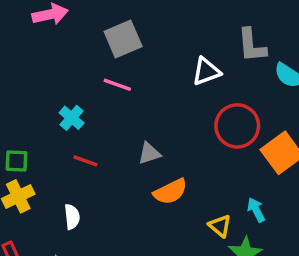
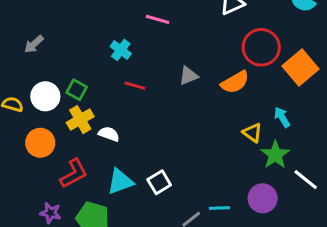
green square: (16, 161) -> (77, 90), turned 30
orange semicircle: (170, 192) -> (235, 82), moved
white semicircle: (72, 217) -> (109, 134), moved, turned -60

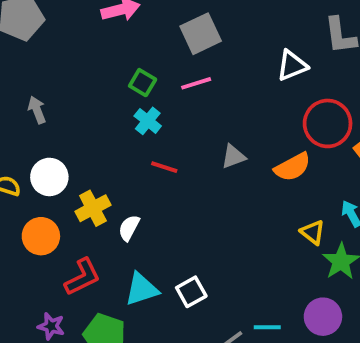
pink line: (158, 19) -> (196, 83), turned -35
gray arrow: (34, 44) -> (37, 110), turned 108
green square: (77, 90) -> (143, 83), moved
white semicircle: (109, 134) -> (129, 228), turned -84

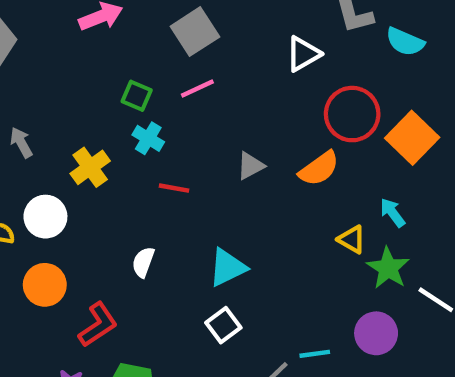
yellow cross: (93, 208) -> (90, 167), moved
cyan triangle: (142, 289) -> (227, 267), moved

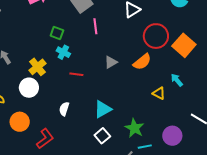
pink line: (197, 89) -> (95, 26), moved, turned -70
white circle: (45, 217) -> (29, 88), moved
green star: (388, 268) -> (134, 128), moved

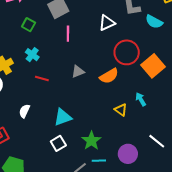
green square: (57, 33) -> (29, 25), moved

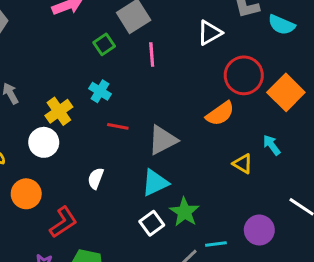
green square: (29, 25) -> (104, 44), moved, turned 32
gray triangle: (78, 72) -> (163, 140), moved, size x1.5
green star: (91, 141) -> (185, 212), moved

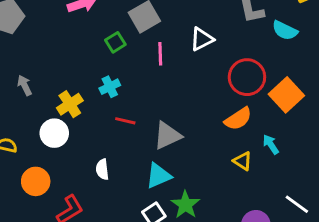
white triangle: (210, 33) -> (202, 39), moved
cyan cross: (100, 91) -> (110, 87), turned 30
orange semicircle: (220, 114) -> (238, 119), moved
white semicircle: (96, 178) -> (102, 169), turned -30

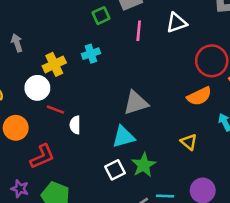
red line: (125, 121) -> (55, 110), moved
yellow triangle: (243, 161) -> (189, 142), moved

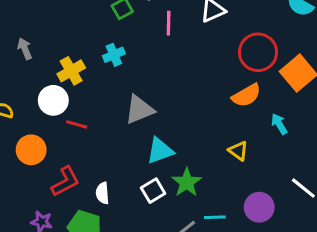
gray triangle: (136, 103) -> (139, 110), moved
white semicircle: (75, 125) -> (102, 193), moved

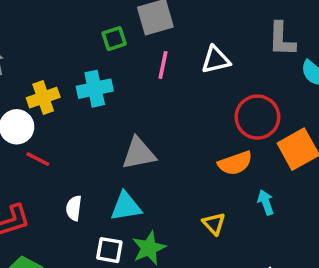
cyan cross: (114, 55) -> (95, 89), size x1.4
gray triangle: (139, 110) -> (139, 153), moved
white square: (153, 191) -> (109, 250), turned 30
white semicircle: (102, 193) -> (74, 208), moved

